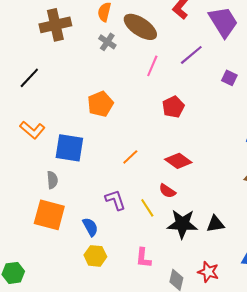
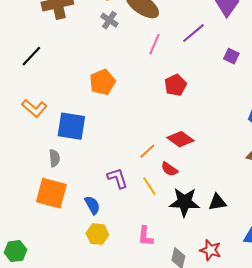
orange line: (130, 157) -> (147, 151), moved

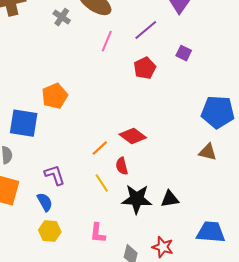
orange pentagon: (102, 82) -> (55, 96), moved
red pentagon: (175, 85) -> (145, 68), moved
red semicircle: (169, 169) -> (122, 166), turned 42
purple L-shape: (117, 178) -> (55, 175), moved

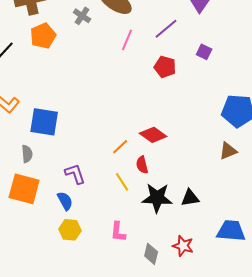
red pentagon: (145, 68) -> (165, 67), turned -30
orange pentagon: (55, 96) -> (43, 36), moved
brown triangle: (208, 152) -> (228, 151), turned -36

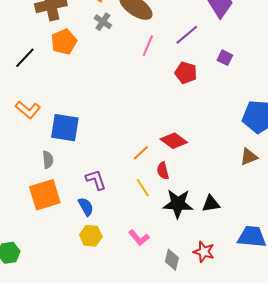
orange square: (24, 189) -> (45, 195), turned -32
pink L-shape: (118, 232) -> (139, 238), turned -45

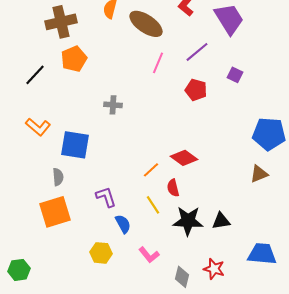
gray cross: (103, 22) -> (113, 105), moved, turned -30
blue semicircle: (86, 207) -> (123, 224), moved

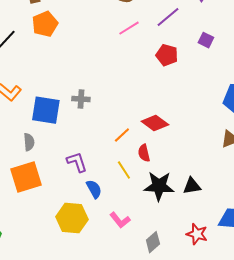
pink line: (158, 63) -> (129, 28), turned 35
gray cross: (113, 105) -> (81, 99), moved
yellow hexagon: (101, 253) -> (72, 218), size x1.4
red star: (214, 269) -> (197, 234), moved
gray diamond: (182, 277) -> (153, 242), turned 35

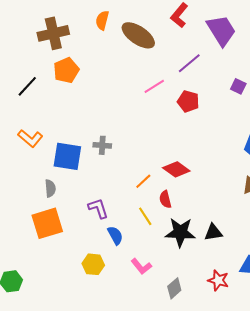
pink line: (129, 28) -> (154, 86), moved
purple square: (206, 40) -> (238, 86), moved
yellow hexagon: (72, 218) -> (93, 264), size x0.7

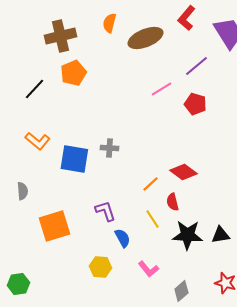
brown ellipse: (138, 35) -> (145, 38), turned -56
gray semicircle: (50, 188) -> (22, 191), moved

